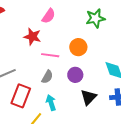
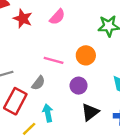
red star: (32, 37) -> (23, 19), moved
gray semicircle: (47, 77) -> (38, 83), moved

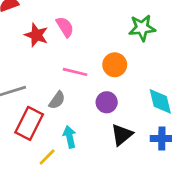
pink semicircle: (57, 17) -> (65, 27), moved, turned -72
red star: (23, 19) -> (36, 35), moved

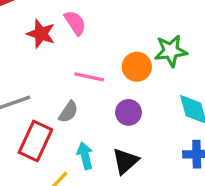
green star: (142, 28) -> (171, 51), moved
black triangle: (122, 135) -> (125, 161), moved

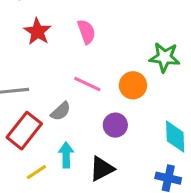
red star: (41, 34) -> (37, 32), moved
green star: (171, 51) -> (164, 57), moved

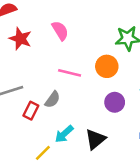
purple circle: (115, 125) -> (115, 102), moved
red rectangle: (24, 131) -> (31, 111), moved, size x0.6
cyan arrow: (66, 155) -> (64, 134), turned -120

